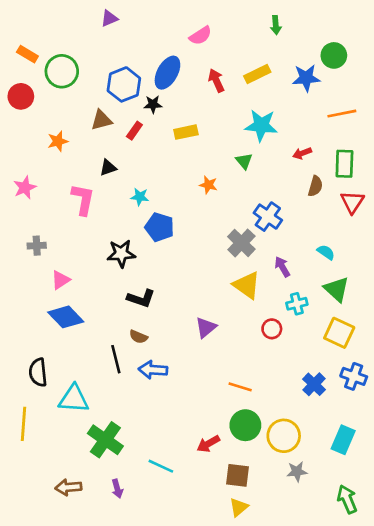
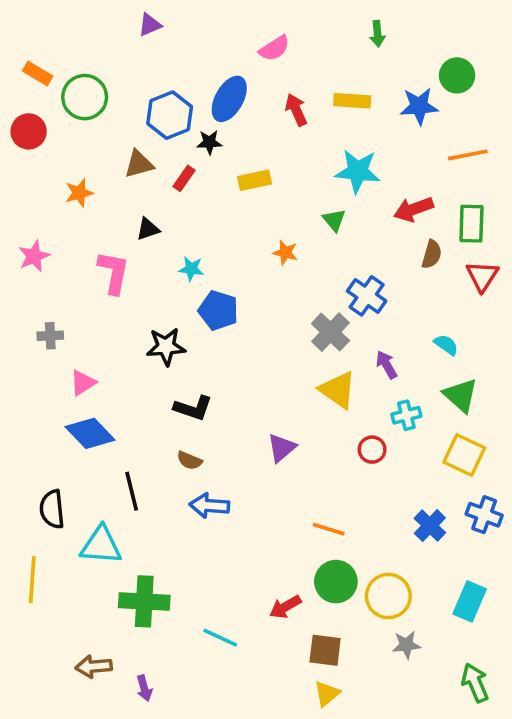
yellow rectangle: (257, 74) -> (352, 101), turned 30
red arrow: (302, 153) -> (414, 209), size x1.5
black line: (116, 359) -> (132, 491), moved
green cross: (105, 440) -> (144, 601), turned -32
purple arrow: (117, 489) -> (144, 688), moved

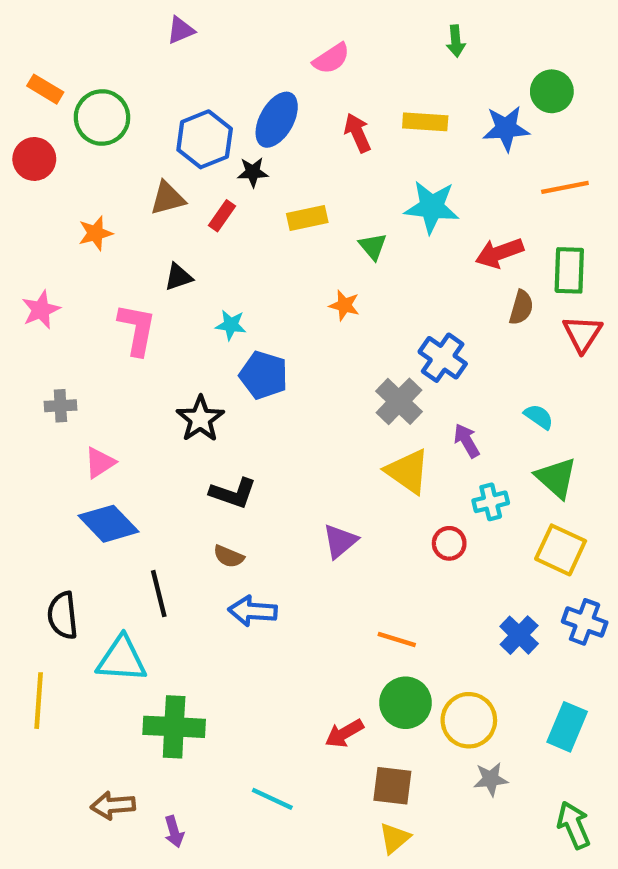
green triangle: (334, 220) -> (373, 246), moved
black star: (166, 347) -> (200, 419), turned -30
cyan line: (220, 638) -> (272, 799), moved

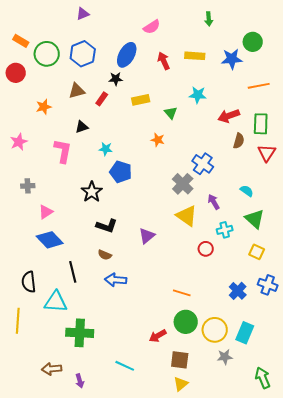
blue hexagon: (205, 139) -> (83, 54), moved
cyan star: (432, 207) -> (198, 95), size x0.7
purple triangle: (340, 541) -> (147, 236), moved
yellow square: (561, 550) -> (257, 252), size x0.7
cyan rectangle: (567, 727) -> (245, 333), moved

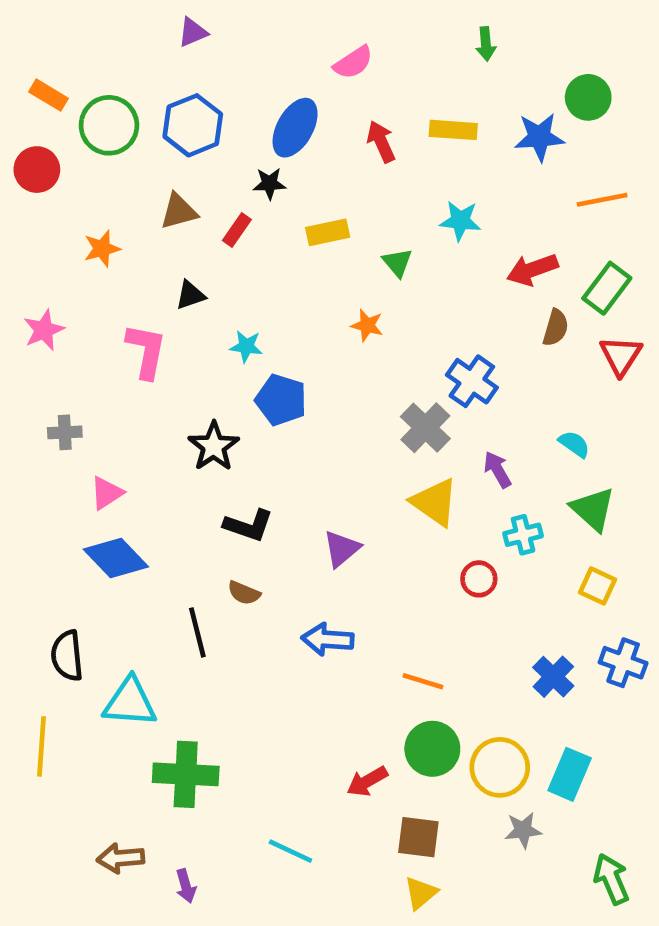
green rectangle: (261, 124) -> (607, 288), turned 35
black line: (73, 272) -> (197, 632), moved
blue arrow: (116, 280) -> (328, 639), moved

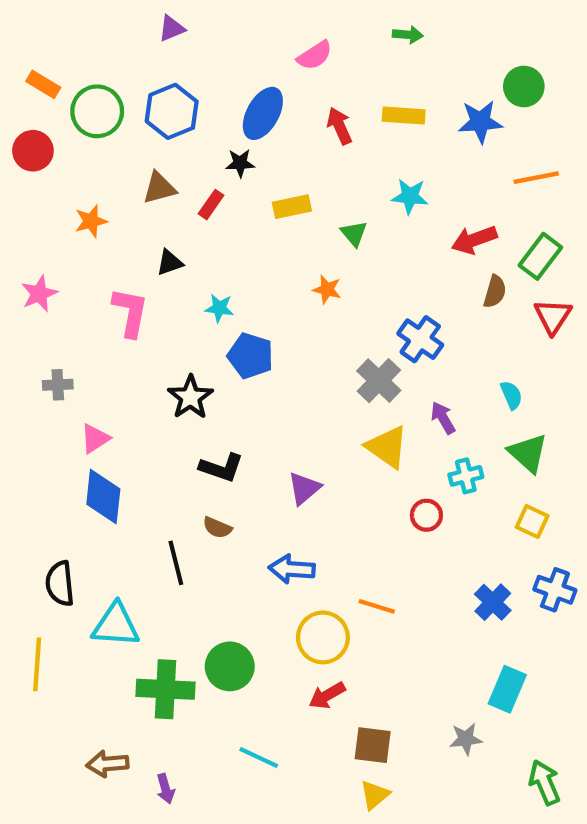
green arrow: (486, 44) -> (408, 35), moved, turned -80
cyan semicircle: (574, 444) -> (511, 395), turned 32
blue diamond: (116, 558) -> (103, 497), turned 50
green circle: (432, 749) -> (230, 666), moved
yellow circle: (500, 767) -> (323, 637), moved

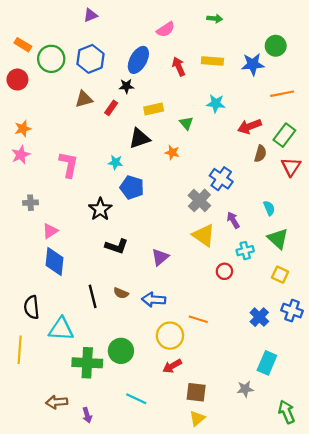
orange star: (91, 221) -> (23, 129), moved
black triangle: (170, 263) -> (139, 138), moved, size x1.5
brown semicircle: (217, 528) -> (121, 293), moved

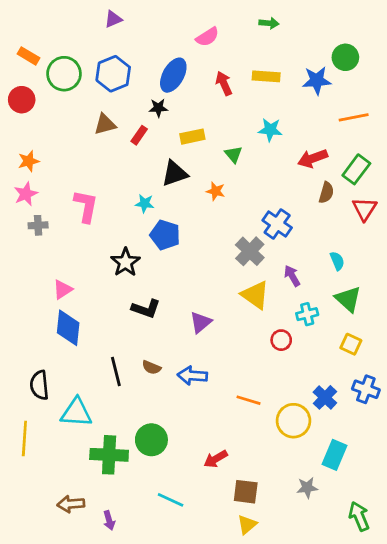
gray cross: (31, 203) -> (38, 225), moved
yellow circle: (170, 336) -> (293, 421), moved

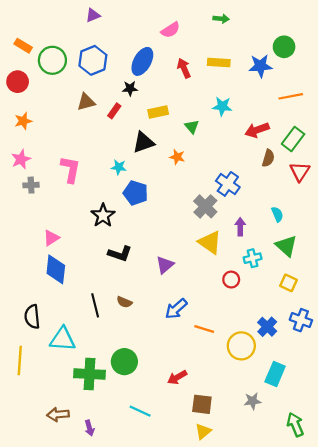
orange star: (28, 161) -> (23, 121), moved
purple arrow: (292, 276) -> (240, 227), turned 30
blue arrow: (192, 376) -> (176, 309), moved, turned -45

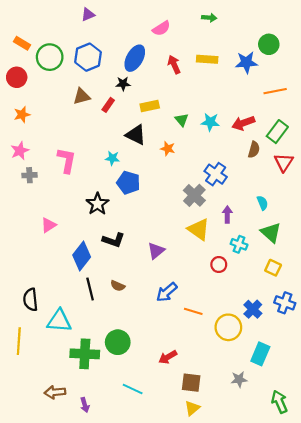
cyan star: (222, 106) -> (210, 122), moved
black triangle: (143, 142) -> (136, 135), turned 45
cyan cross: (253, 258) -> (239, 244), turned 35
blue diamond: (56, 269) -> (82, 256), moved, turned 32

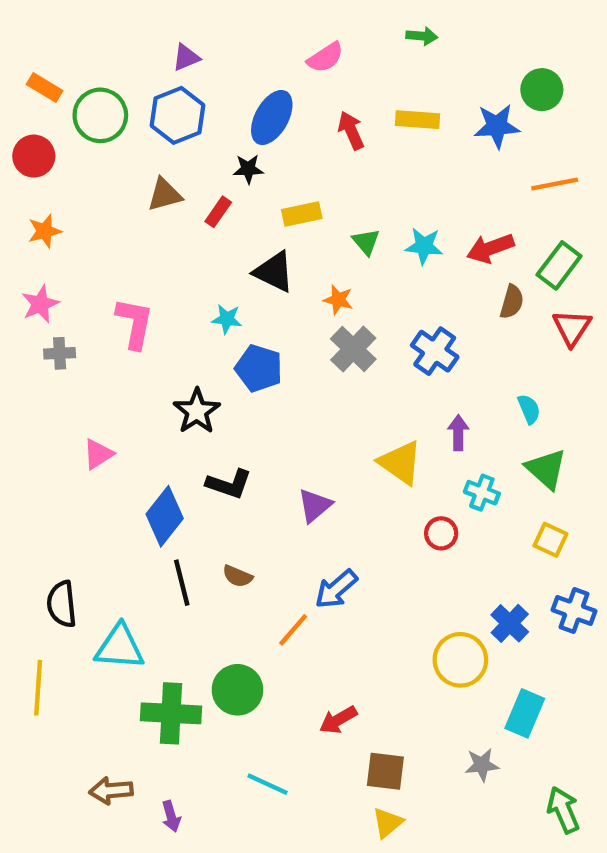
purple triangle: (88, 15) -> (186, 57), moved
gray cross: (194, 195) -> (353, 349), moved
orange line: (193, 311) -> (293, 630), moved, turned -66

